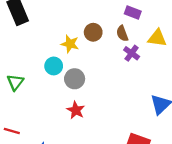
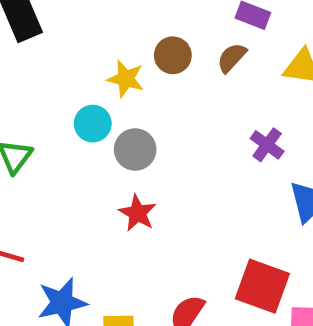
brown semicircle: (122, 33) -> (232, 58), turned 63
purple cross: (132, 53) -> (267, 145), moved

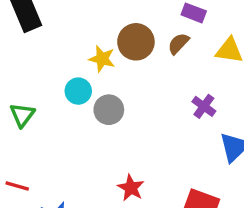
brown circle: (173, 55) -> (136, 42), size x1.4
red star: (137, 213) -> (131, 188), moved

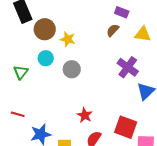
brown circle: (136, 42) -> (45, 29), moved
cyan circle: (78, 91) -> (46, 58), moved
purple cross: (204, 106) -> (128, 67), size x1.5

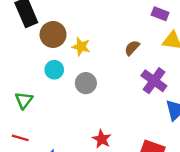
purple rectangle: (122, 12) -> (160, 14), moved
brown semicircle: (113, 30) -> (132, 48), moved
green triangle: (21, 72) -> (24, 100), moved

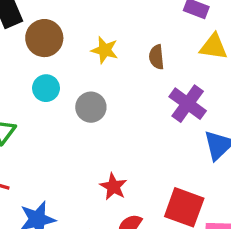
yellow star: (81, 47) -> (105, 50), moved
brown semicircle: (132, 48) -> (157, 57), turned -49

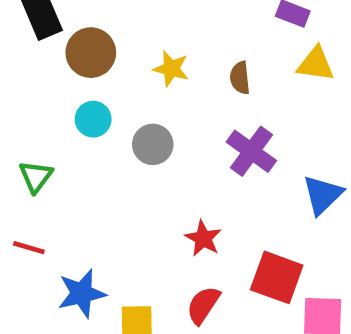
purple cross: (188, 104) -> (251, 151), moved
red star: (113, 187) -> (203, 238), moved

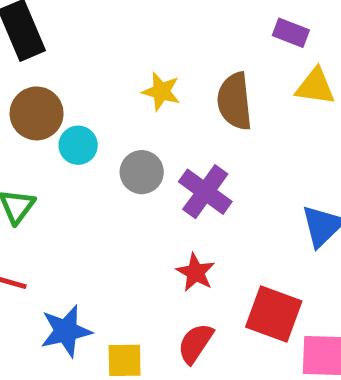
brown circle: (91, 53) -> (37, 113), moved
brown semicircle: (240, 78) -> (235, 101), size x1.6
purple cross: (251, 151) -> (205, 192), moved

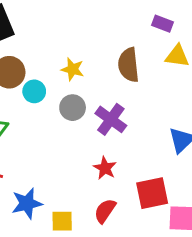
yellow star: (161, 91) -> (73, 69), moved
red square: (274, 314) -> (152, 193), turned -32

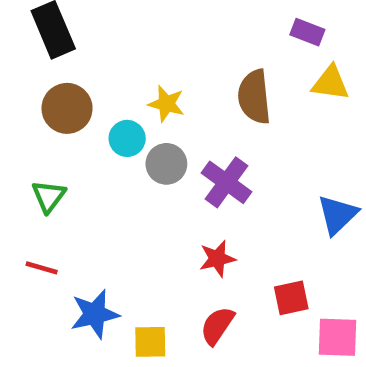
cyan circle: (34, 91) -> (127, 138), moved
red star: (105, 168) -> (217, 259), turned 30
red square: (152, 193) -> (291, 298), size x0.7

